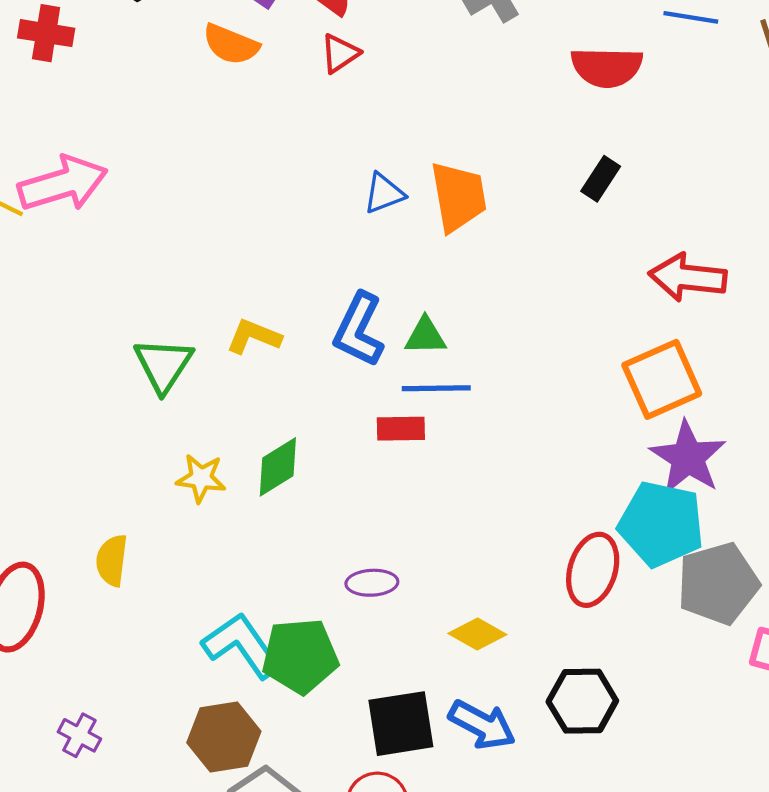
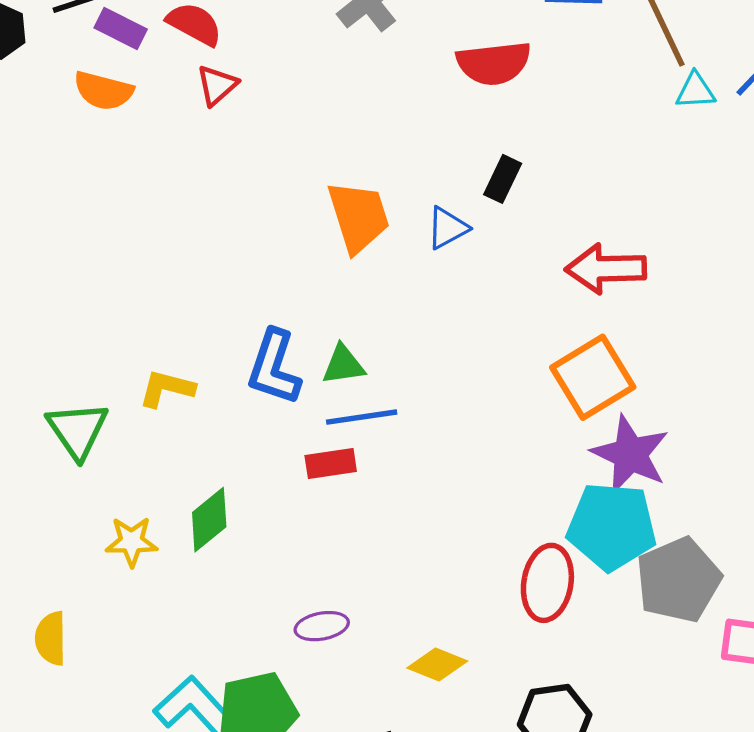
blue triangle: (384, 193) -> (447, 228), moved

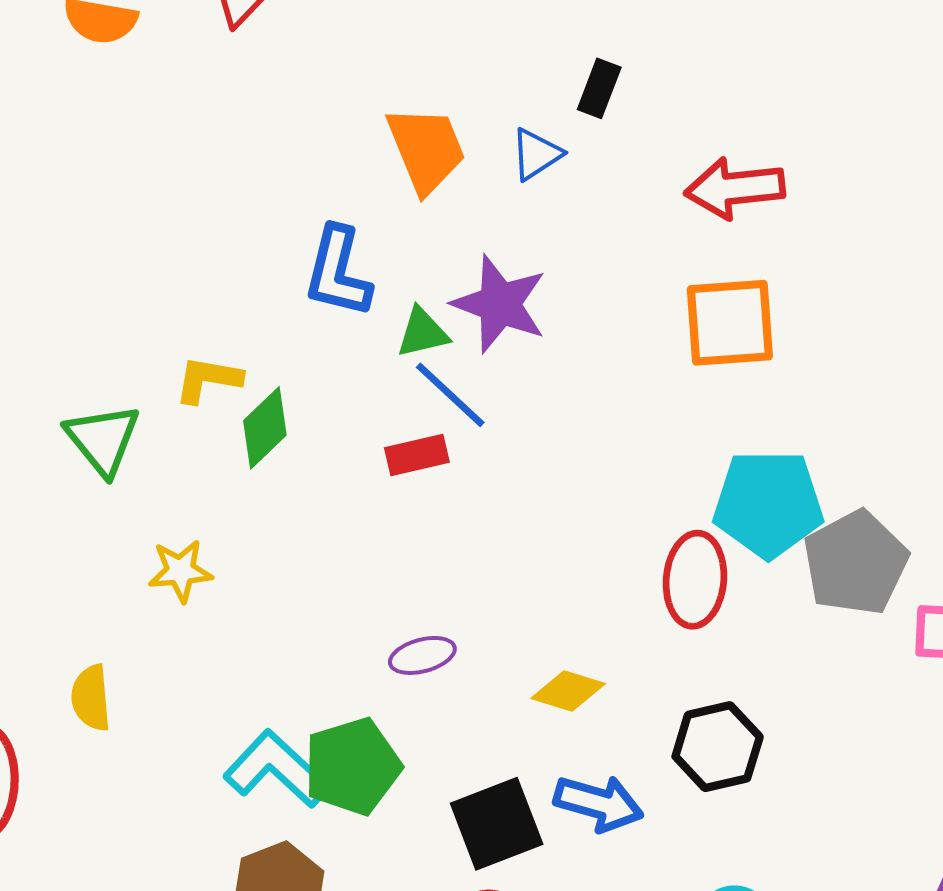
blue L-shape: (274, 367) -> (338, 272), moved
orange square: (593, 377) -> (730, 323), turned 32
blue line: (362, 417) -> (450, 395), turned 56
purple star: (630, 454) -> (500, 304), moved
green diamond: (209, 520) -> (265, 428), moved

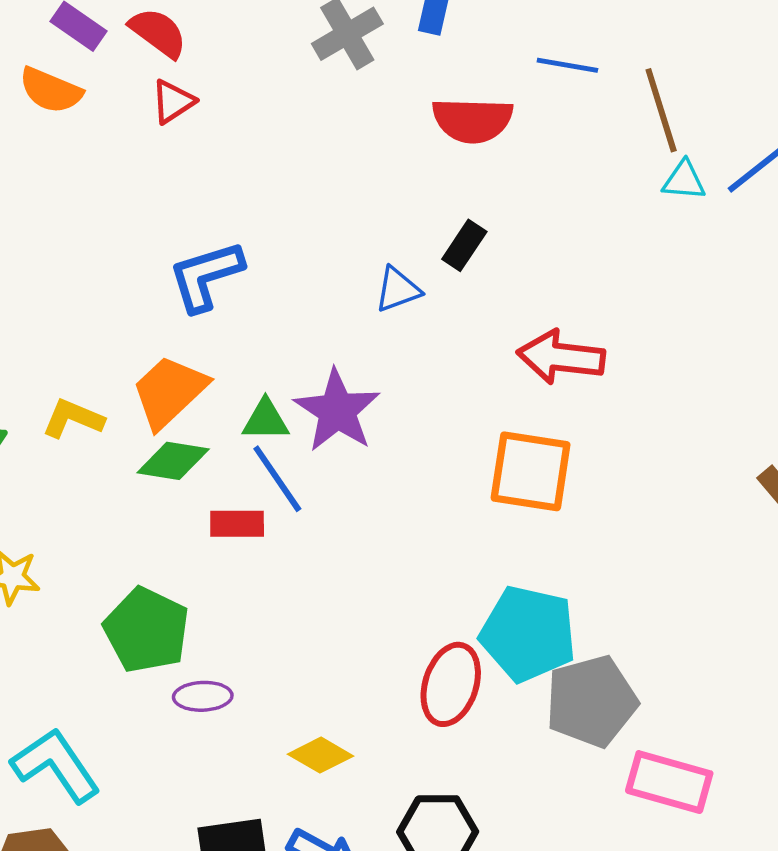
orange trapezoid: (426, 149) -> (169, 392), moved, turned -124
blue L-shape: (338, 272) -> (206, 276), moved, turned 46
green diamond: (265, 428) -> (173, 461), moved, turned 40
green pentagon: (352, 766) -> (147, 630), moved, turned 30

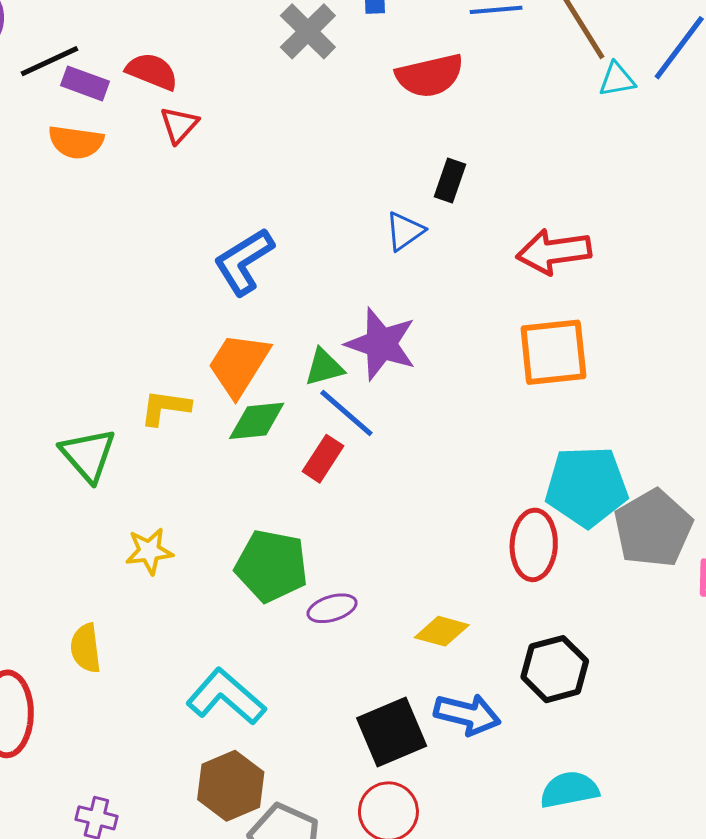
red rectangle: (237, 524) -> (323, 459), turned -42

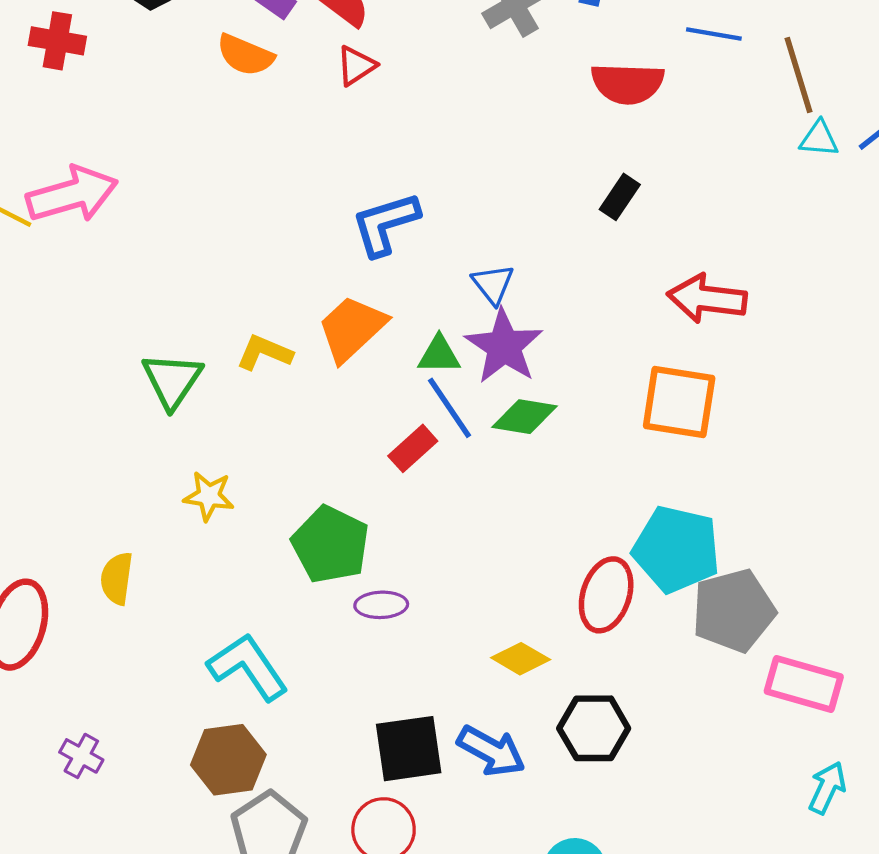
blue triangle: (405, 231) -> (493, 284), moved, turned -48
green diamond: (257, 421) -> (525, 417), moved
yellow diamond: (442, 631) -> (521, 659), moved

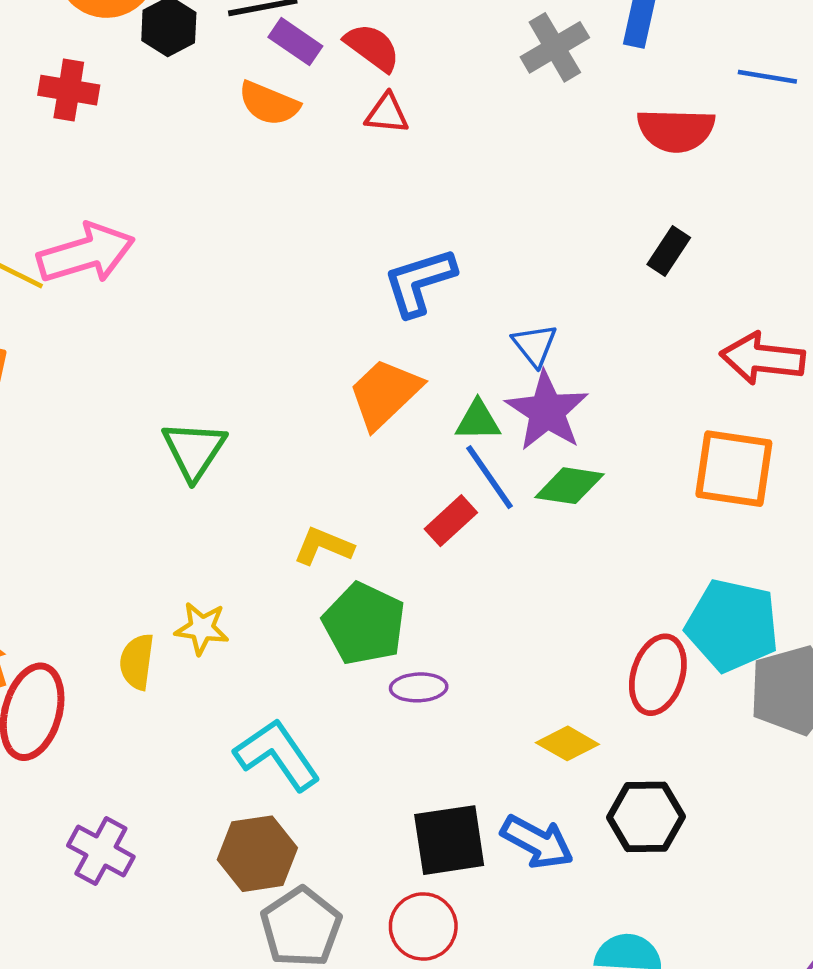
red triangle: (356, 66) -> (387, 114), turned 39
yellow L-shape: (264, 353) -> (323, 546), moved
yellow star: (209, 496) -> (202, 628), moved
purple cross: (81, 756) -> (101, 851), size x1.4

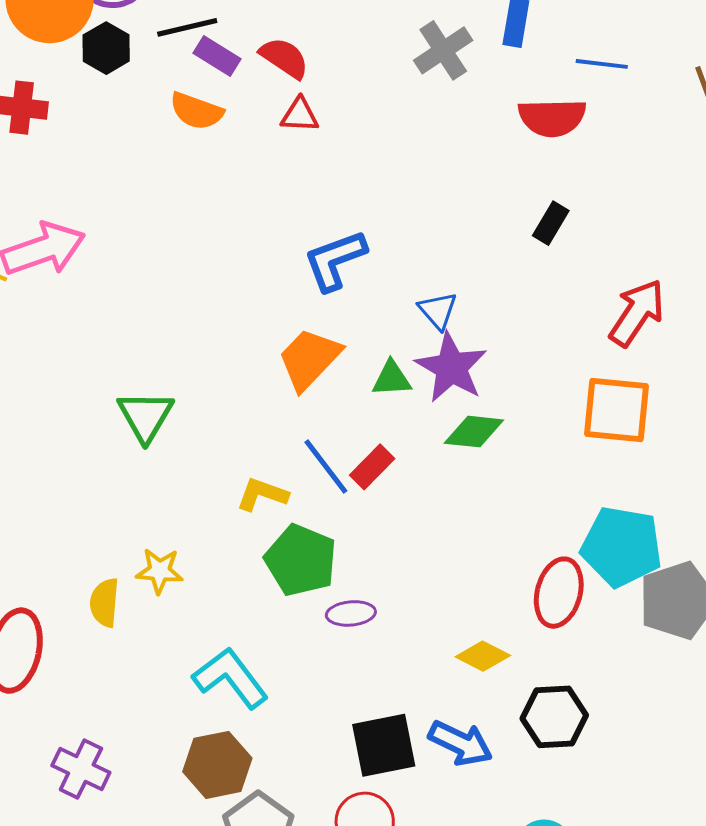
blue line: (767, 77) -> (602, 64), moved
red arrow: (763, 358) -> (637, 313), turned 120
blue line: (489, 477) -> (326, 467), moved

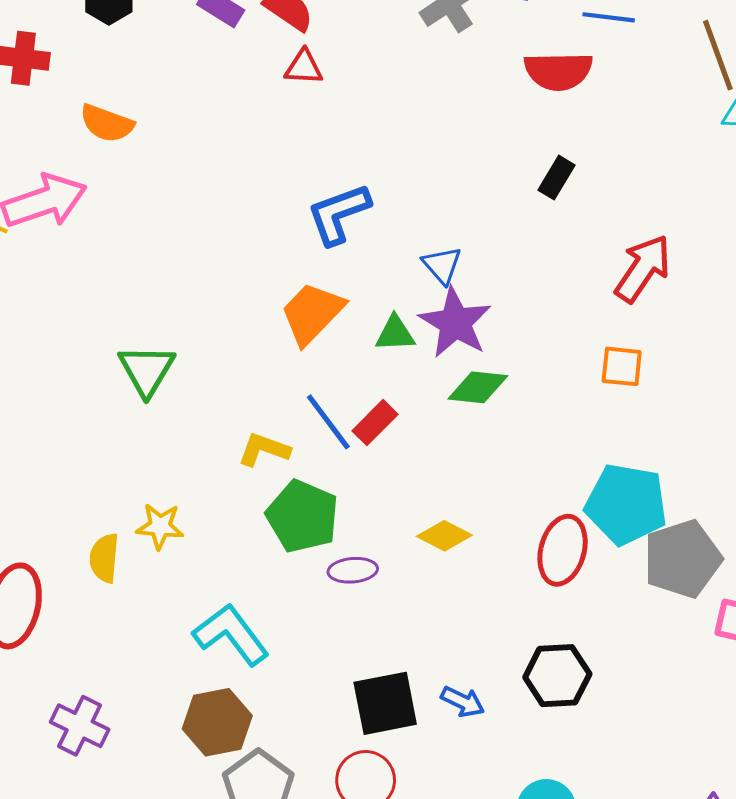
orange semicircle: (196, 111) -> (107, 123), moved
orange square: (616, 410) -> (622, 366), size x0.6
yellow diamond: (483, 656) -> (444, 536), moved
blue arrow: (461, 743) -> (463, 702), size x0.7

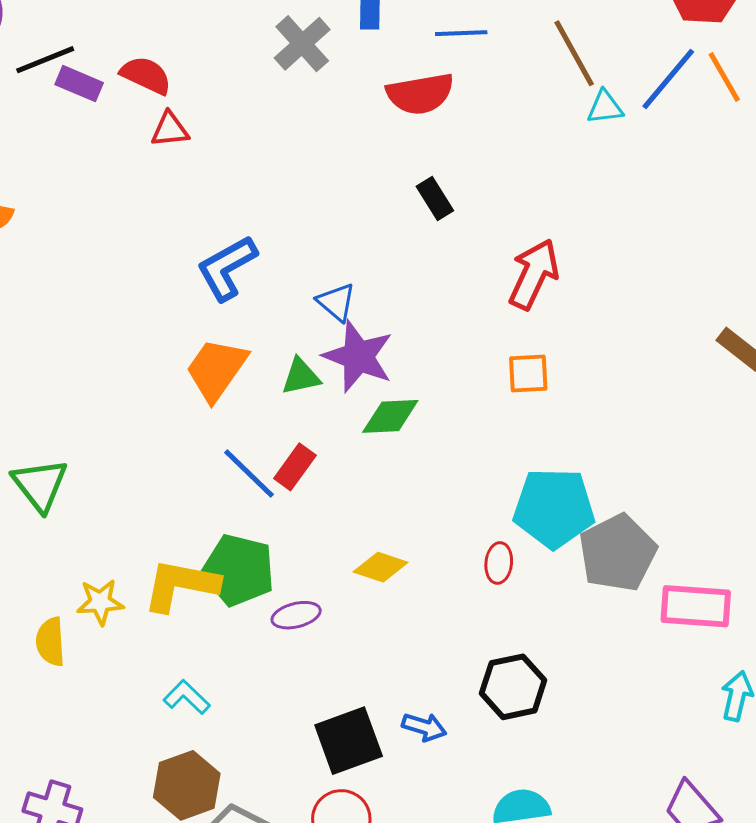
black rectangle: (556, 178) -> (435, 198), turned -54
green triangle: (147, 370) -> (40, 485), moved
yellow L-shape: (264, 450) -> (181, 585), moved, size x1.5
red ellipse: (563, 550) -> (499, 563), size x0.6
cyan L-shape: (231, 635) -> (187, 697), size x0.6

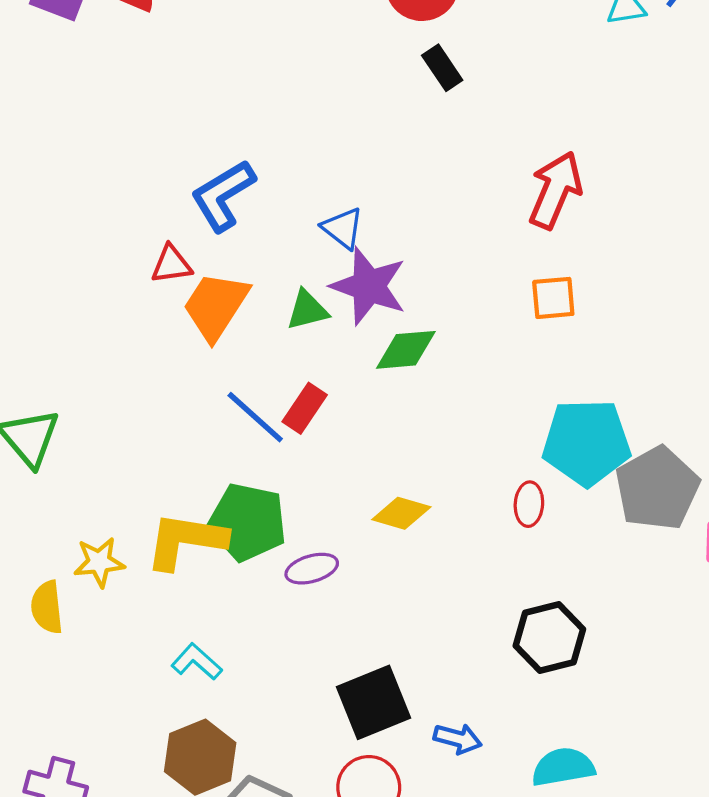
red triangle: (170, 129) -> (171, 264), moved
black rectangle: (435, 198) -> (442, 68), moved
blue arrow: (424, 727) -> (458, 739), moved

